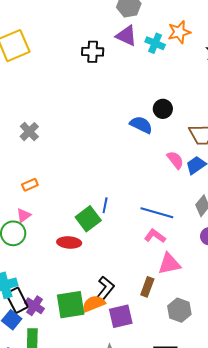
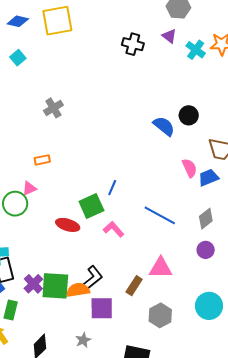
purple triangle: (126, 36) -> (169, 36), size x0.7
blue line: (105, 205) -> (112, 188), moved
pink L-shape: (155, 236) -> (114, 229), moved
purple cross: (35, 306) -> (33, 284), moved

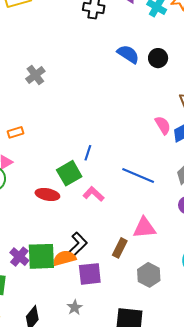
gray cross: (53, 108) -> (35, 75), moved
black circle: (189, 115) -> (158, 58), moved
blue semicircle: (164, 126) -> (128, 54), moved

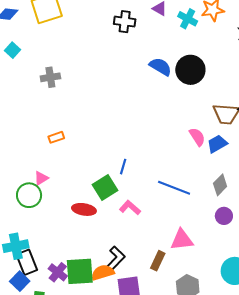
black circle: (158, 58) -> (190, 70), size x1.5
gray cross: (35, 75) -> (50, 77), moved, turned 30
orange rectangle: (15, 132) -> (56, 137), moved

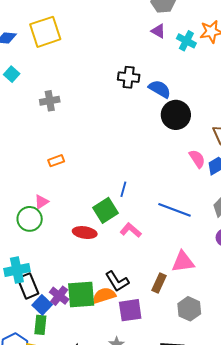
black cross: (125, 22) -> (129, 77), moved
black circle: (190, 70) -> (176, 115), moved
black L-shape: (116, 259) -> (117, 281), turned 105
blue square: (20, 281) -> (42, 305), moved

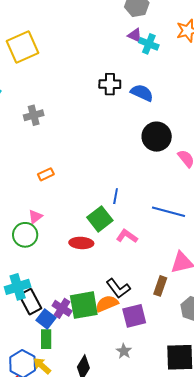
cyan cross: (186, 41) -> (149, 44), moved
black circle: (176, 115) -> (157, 137), moved

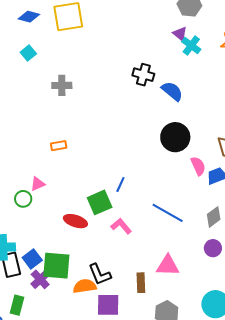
green circle: (25, 235) -> (23, 199), size x0.7
brown rectangle: (160, 286) -> (141, 283), turned -36
green square: (84, 305) -> (56, 266), moved
blue square: (46, 319) -> (32, 259), moved

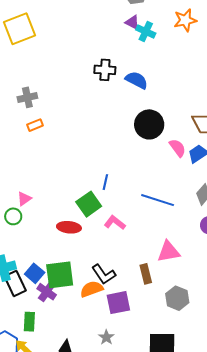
orange rectangle: (59, 146) -> (35, 125), moved

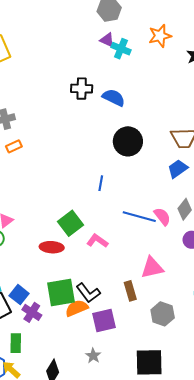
pink semicircle: (178, 148) -> (162, 216), moved
blue line: (105, 182) -> (101, 183), moved
green square: (60, 275) -> (61, 292), moved

